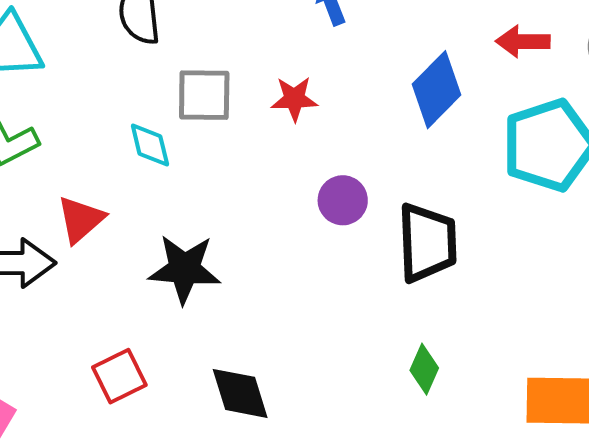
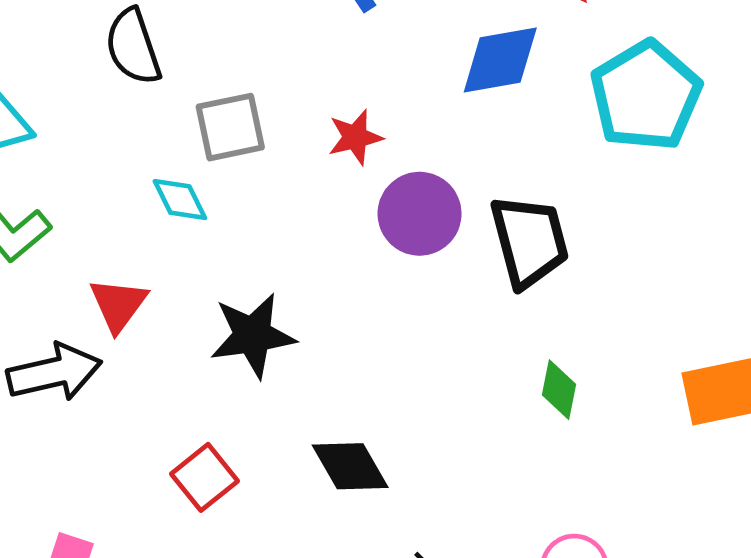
blue diamond: (436, 90) -> (500, 60), turned 48
red star: (294, 99) -> (355, 137), moved
purple circle: (343, 200) -> (420, 214), size x1.4

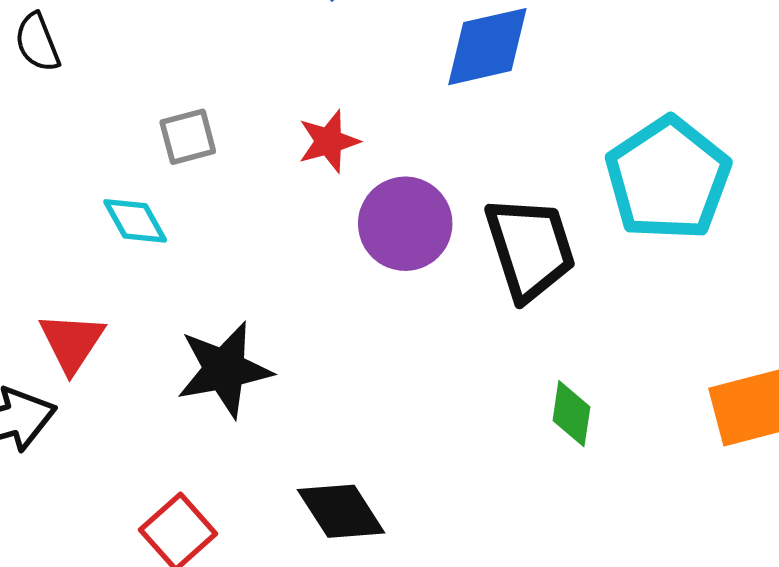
black semicircle: (133, 47) -> (37, 42), moved, size x0.7
cyan pentagon: (646, 96) -> (668, 179), moved
gray square: (230, 127) -> (188, 137), size x0.7

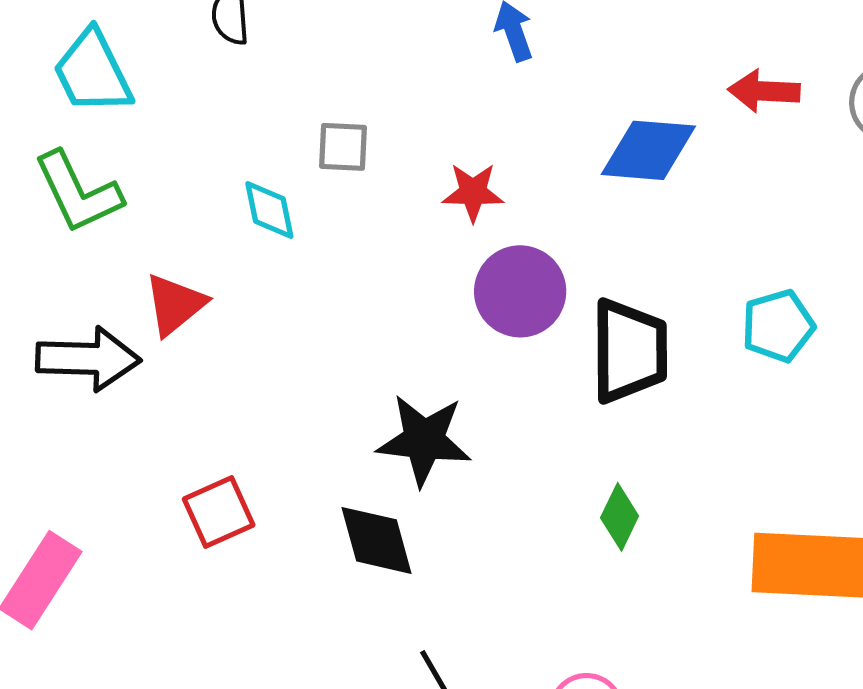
cyan pentagon: (668, 179) -> (778, 326), size x0.6
black star: (224, 370) -> (424, 440), moved

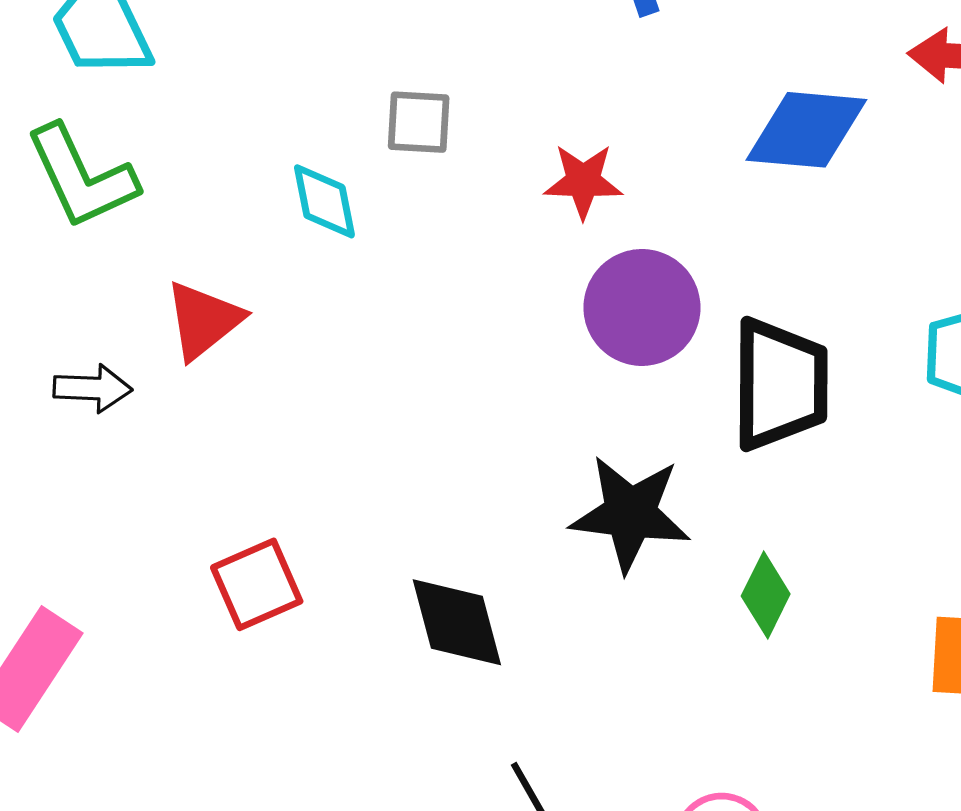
black arrow: (88, 359) -> (93, 388), size x0.6
black star: (424, 440) -> (630, 514), moved

